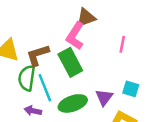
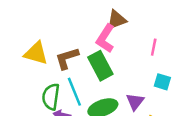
green semicircle: (27, 78) -> (51, 97), moved
cyan square: (131, 89) -> (162, 82), moved

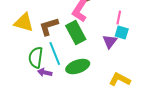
cyan square: (162, 82) -> (122, 32), moved
purple triangle: (135, 102) -> (110, 42), moved

